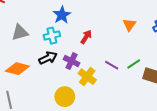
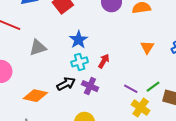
gray triangle: (20, 32) -> (38, 48), moved
cyan cross: (52, 36) -> (80, 62), moved
yellow cross: (87, 77) -> (141, 108), moved

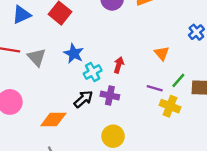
blue star: (78, 40) -> (74, 53), moved
orange triangle: (147, 47) -> (162, 53), moved
gray triangle: (38, 48) -> (37, 57), moved, turned -42

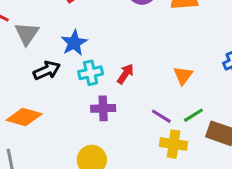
purple cross: (110, 95) -> (103, 108), turned -30
black arrow: (83, 99) -> (47, 70), moved
yellow cross: (170, 106) -> (174, 144), turned -30

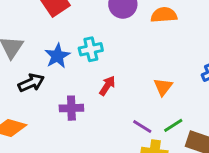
cyan cross: (91, 73) -> (91, 49), moved
purple cross: (103, 108) -> (71, 108), moved

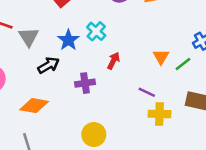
cyan cross: (91, 49) -> (96, 31), turned -30
green line: (173, 125) -> (183, 64), moved

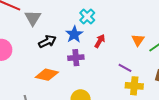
blue star: (68, 40) -> (74, 34), moved
orange diamond: (34, 106) -> (47, 75), moved

